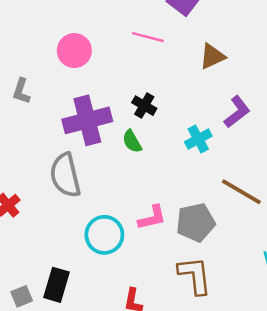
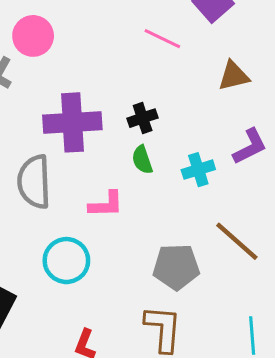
pink circle: (74, 51) -> (33, 36), moved
black cross: (144, 106) -> (143, 118), turned 30
green semicircle: (132, 141) -> (142, 160), moved
pink L-shape: (152, 218) -> (106, 204), moved

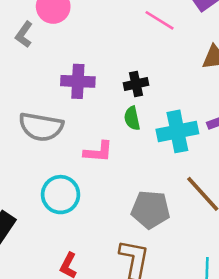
purple cross: (72, 122) -> (78, 81), size x0.7
cyan cross: (198, 170) -> (177, 131), size x1.5
gray semicircle: (34, 182) -> (41, 127), turned -84

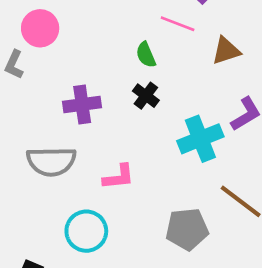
pink line: (159, 20) -> (178, 24), moved
black cross: (136, 84) -> (146, 96), turned -30
green semicircle: (132, 118) -> (146, 55), moved

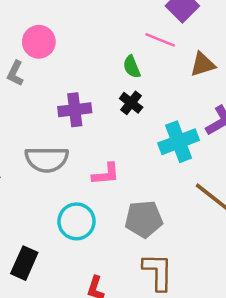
gray pentagon: (187, 229) -> (144, 219), moved

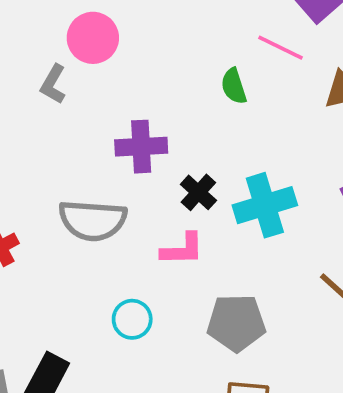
black cross: (131, 103) -> (198, 192), moved
cyan cross: (179, 142) -> (265, 205), moved
cyan circle: (76, 221) -> (132, 319), size x0.7

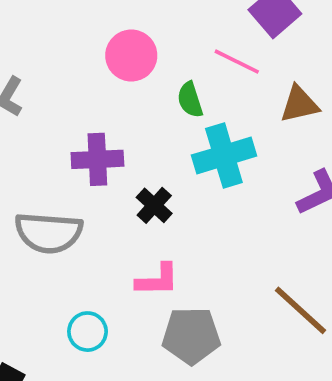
pink circle: (93, 38) -> (131, 56), moved
cyan cross: (265, 205) -> (224, 156), moved
pink L-shape: (182, 249) -> (157, 280), moved

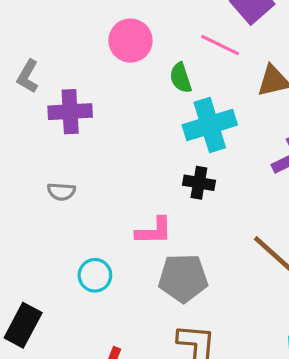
purple cross: (97, 159) -> (70, 112), moved
black cross: (154, 205) -> (199, 183), moved, turned -32
gray semicircle: (49, 233) -> (61, 192), size x0.5

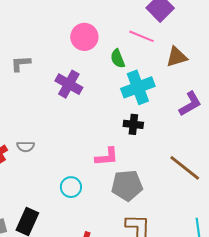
gray L-shape: (28, 76) -> (21, 64), turned 60
purple cross: (70, 112) -> (69, 84), moved, turned 36
gray semicircle: (61, 192) -> (26, 147), moved

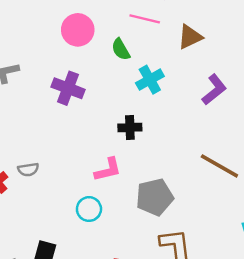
cyan cross: (138, 87) -> (150, 80), size x0.7
black cross: (133, 124) -> (130, 128), moved
pink L-shape: (107, 157) -> (108, 170), moved

